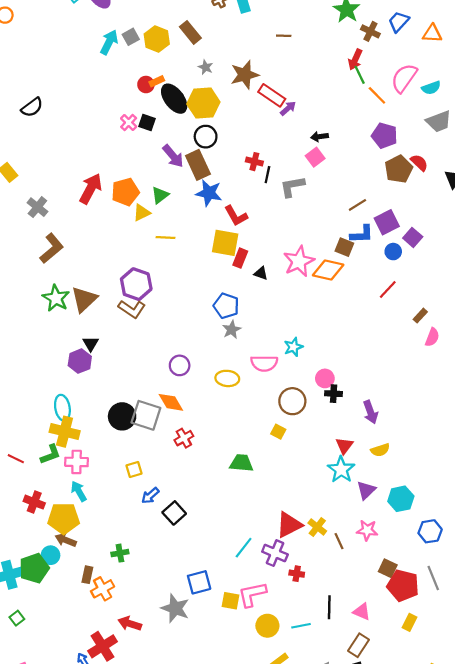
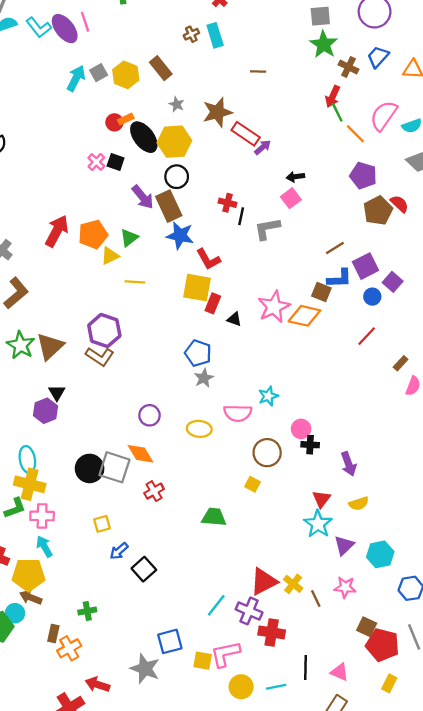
red cross: (297, 574) -> (272, 632), size x1.6

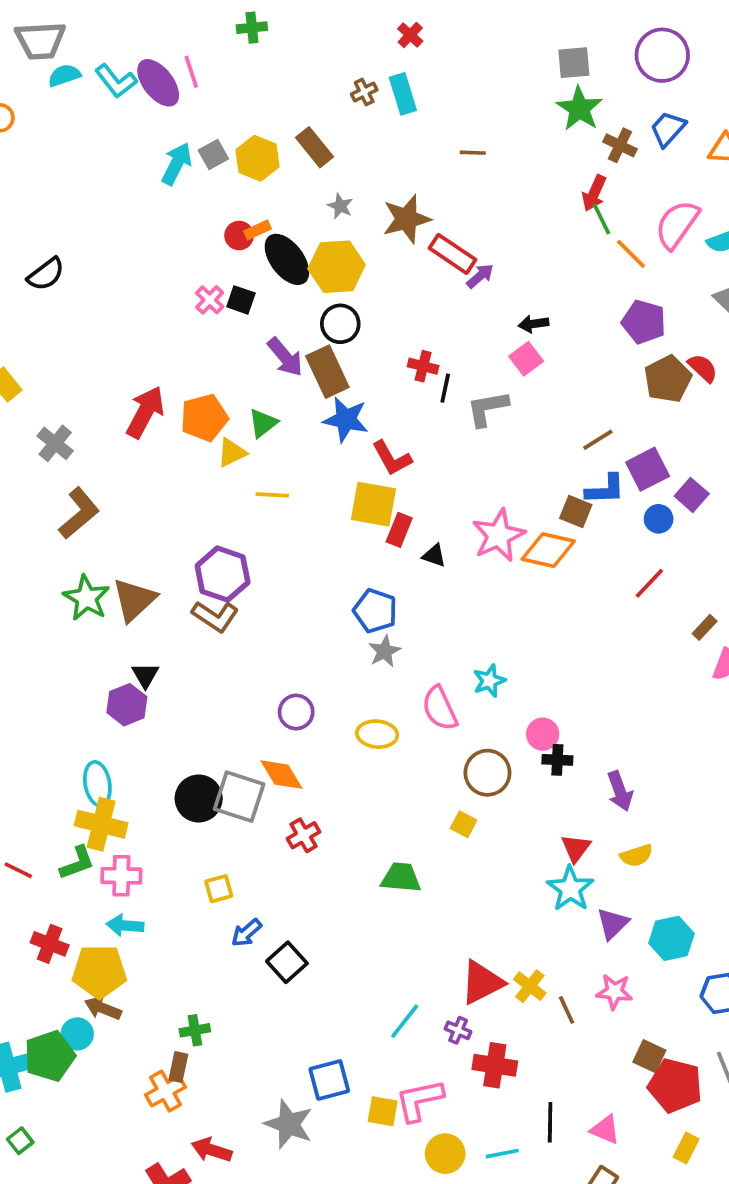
pink semicircle: (238, 413) -> (440, 708), turned 64
cyan arrow: (44, 546) -> (125, 925), turned -55
purple cross: (249, 611) -> (458, 1030), size x0.6
brown rectangle: (53, 634) -> (178, 1067), moved

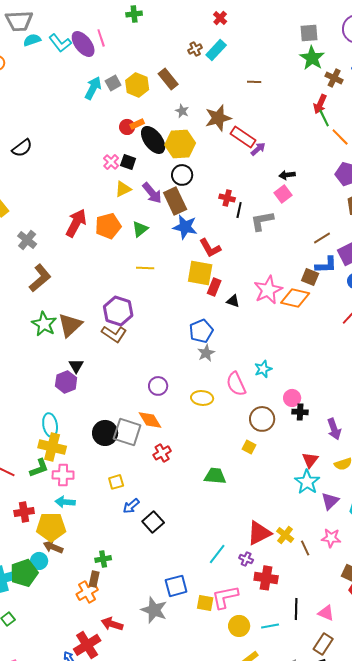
cyan rectangle: (403, 94) -> (216, 50), turned 60
yellow triangle: (232, 453) -> (123, 189), moved
blue pentagon: (375, 611) -> (201, 331), turned 30
red cross: (50, 944) -> (24, 512), turned -30

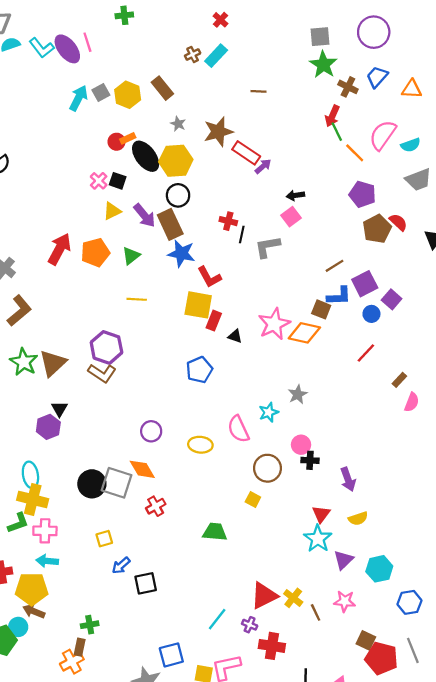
gray star: (206, 353) -> (298, 394), moved
black square: (153, 522) -> (146, 583), turned 30

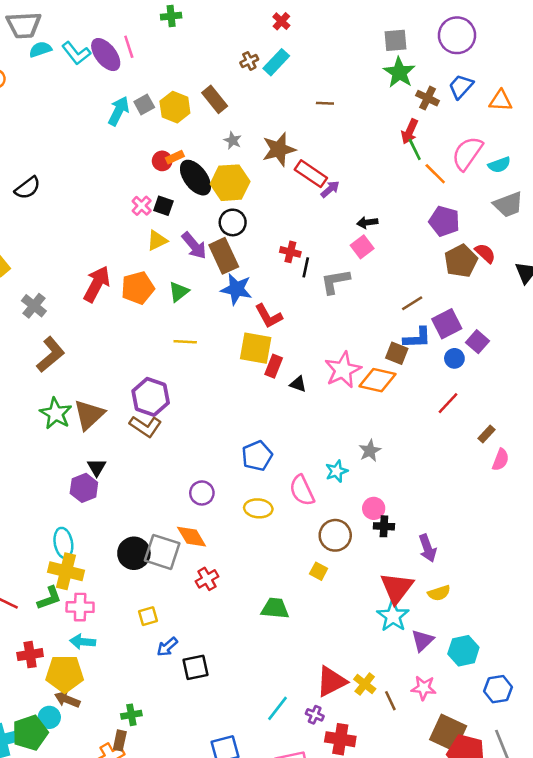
blue pentagon: (199, 370) -> (257, 456), moved
red triangle: (321, 514) -> (397, 588), size x1.6
brown square: (366, 640) -> (448, 733), size x1.6

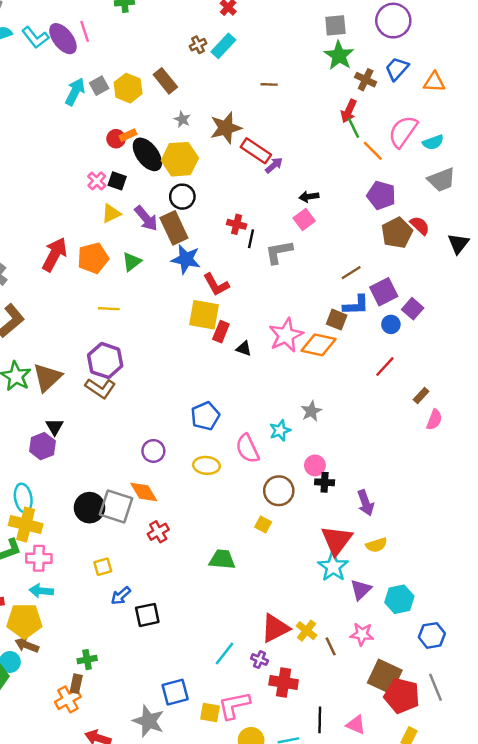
yellow line: (185, 342) -> (109, 309), moved

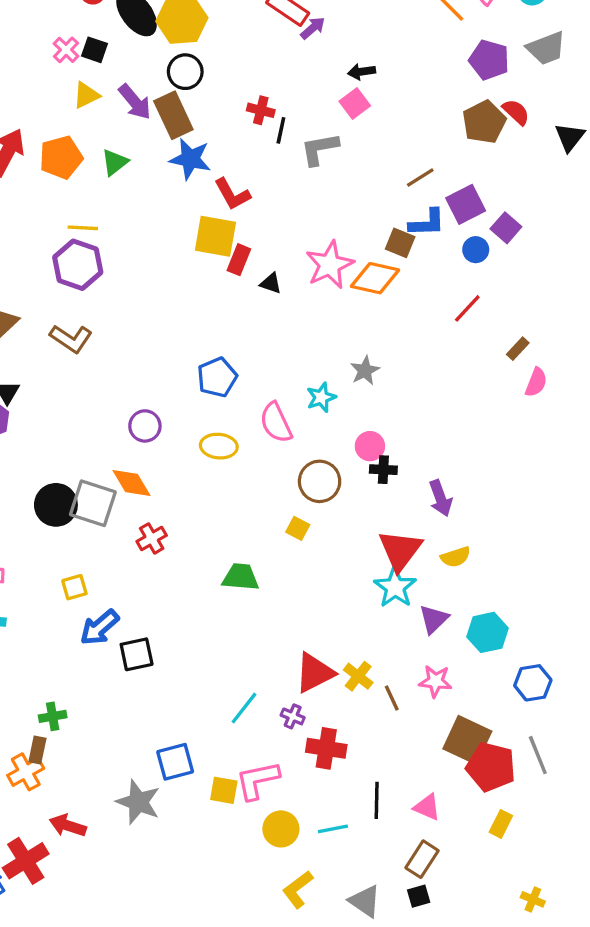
purple pentagon: (381, 195) -> (489, 60), moved
purple hexagon: (105, 361) -> (78, 265), moved
blue arrow: (121, 596) -> (100, 627), size x1.4

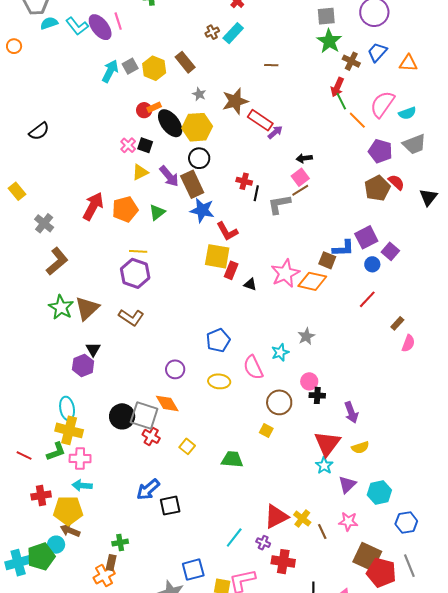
brown line: (420, 177) -> (300, 190), moved
red cross: (152, 538) -> (151, 436), moved, turned -30
yellow square: (74, 587) -> (187, 446), moved, turned -35
cyan star: (395, 587) -> (324, 465), size x0.7

